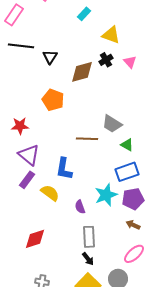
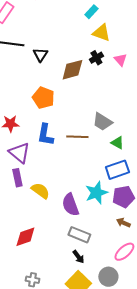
cyan rectangle: (84, 14) -> (91, 12), moved
blue L-shape: (64, 169) -> (45, 135), moved
purple rectangle: (27, 180) -> (17, 178), turned -48
purple semicircle: (80, 207) -> (70, 205), size x1.6
gray rectangle: (89, 237) -> (79, 235), turned -65

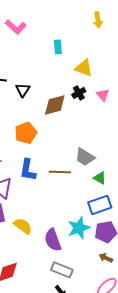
cyan rectangle: (91, 12) -> (58, 47), moved, turned -48
orange pentagon: (43, 98) -> (26, 133), turned 30

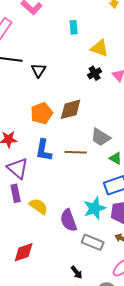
brown diamond: (55, 105) -> (71, 109), moved
gray rectangle: (62, 270) -> (93, 242), moved

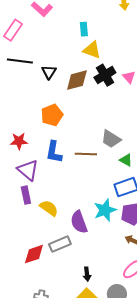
yellow triangle: (100, 48) -> (92, 50), moved
black cross: (95, 73) -> (105, 75), size x1.5
brown diamond: (71, 109) -> (77, 80), moved
gray rectangle: (93, 242) -> (60, 244), moved, turned -45
black arrow: (77, 272) -> (87, 274), turned 32

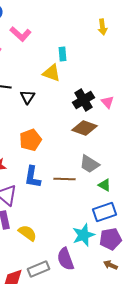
yellow triangle: (92, 50) -> (52, 73), moved
brown diamond: (77, 80) -> (84, 128), moved, turned 35
purple semicircle: (79, 222) -> (66, 259), moved

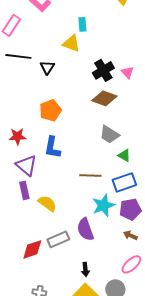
brown line: (64, 179) -> (90, 175), moved

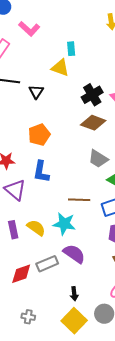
purple rectangle: (24, 190) -> (13, 230), moved
cyan star: (103, 205) -> (64, 224), moved, turned 30
purple semicircle: (85, 229) -> (74, 254), turned 145

